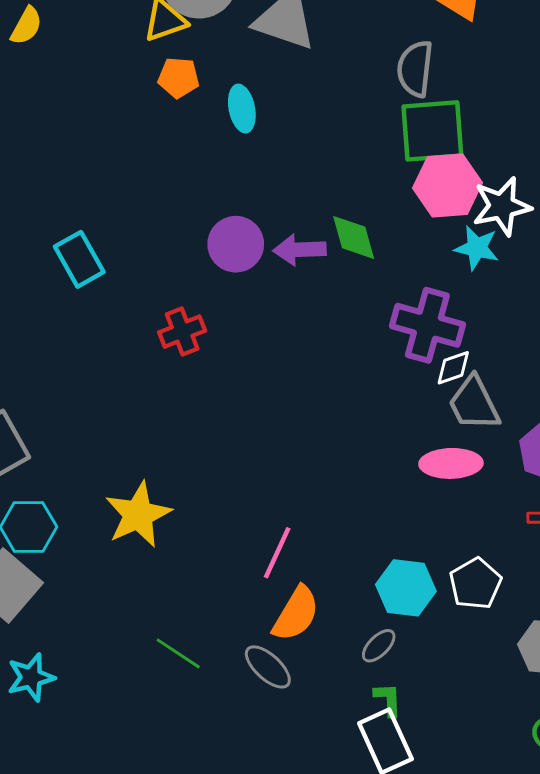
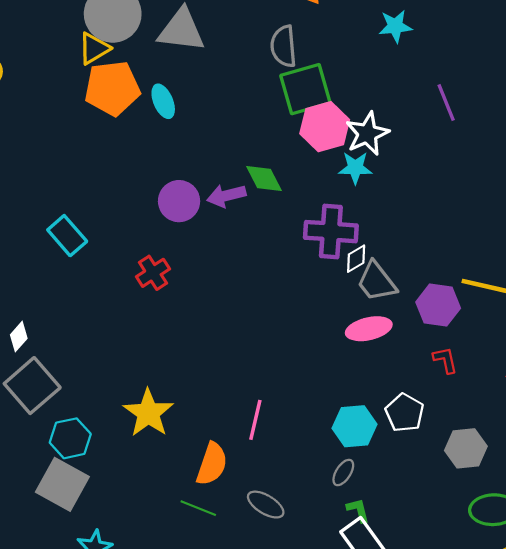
orange pentagon: (178, 78) -> (112, 88), size x1.8
orange semicircle: (296, 614) -> (212, 464), moved

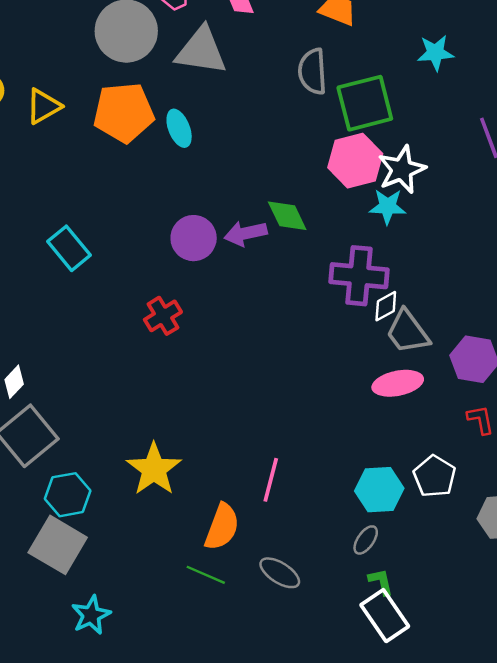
yellow triangle: (94, 48) -> (43, 106), moved
green square: (305, 89) -> (365, 103), moved
cyan rectangle: (67, 236) -> (69, 248), moved

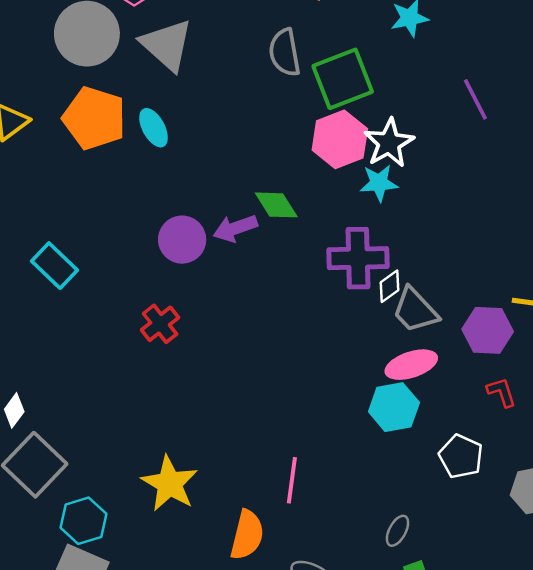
gray triangle: (201, 51) -> (167, 45), turned 40
orange pentagon: (124, 112) -> (94, 118), turned 30
cyan hexagon: (379, 490) -> (394, 407), moved

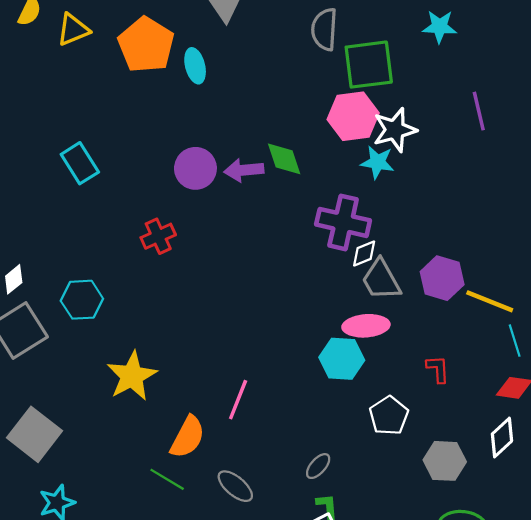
purple hexagon: (488, 330) -> (442, 278), moved
cyan hexagon: (83, 521) -> (82, 300), moved

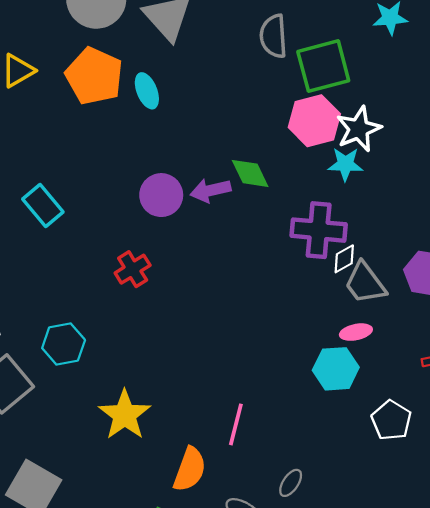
pink ellipse: (366, 326) -> (356, 332), size x0.7
gray ellipse: (318, 466) -> (291, 483), moved

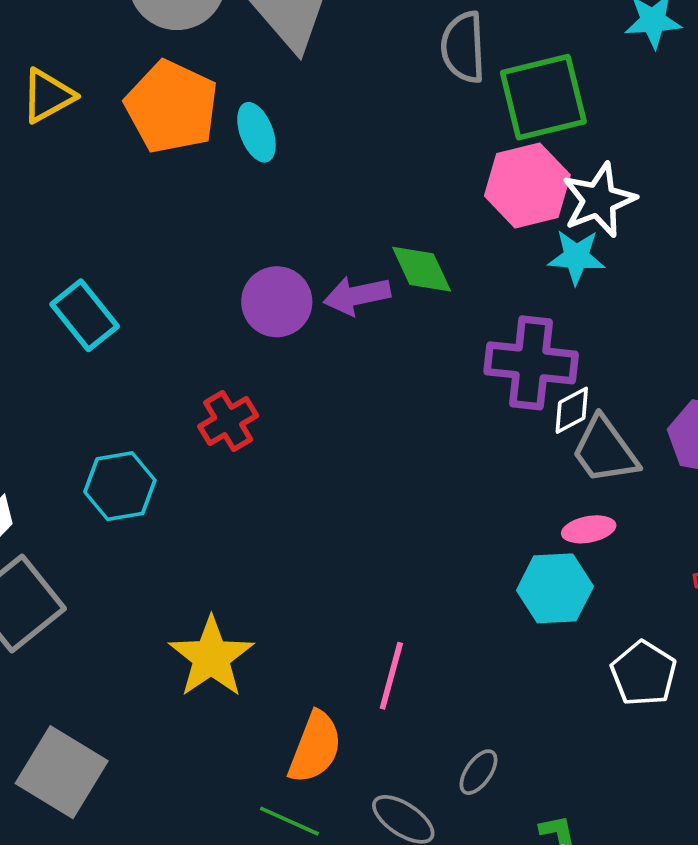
cyan hexagon: (64, 344) -> (120, 486), moved

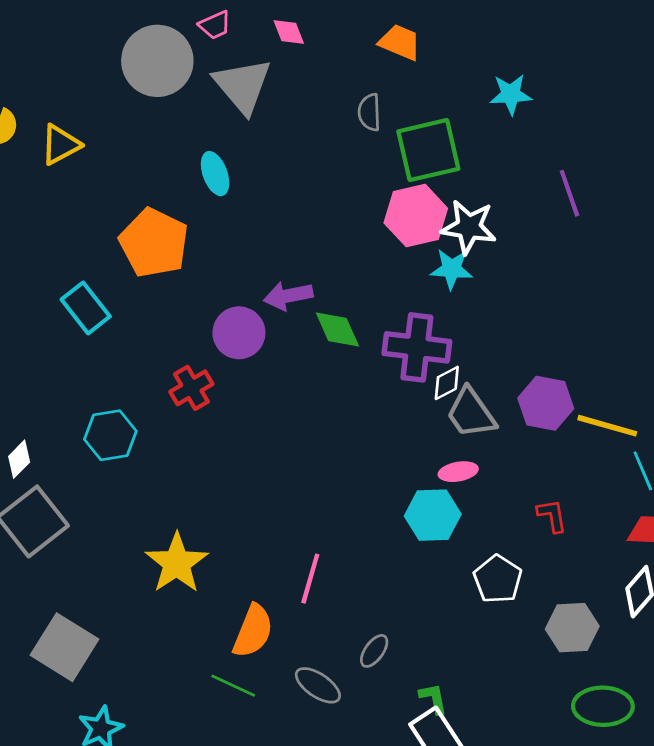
gray semicircle: (463, 47) -> (369, 112), size x0.7
orange pentagon: (172, 107) -> (154, 243), moved
white star: (599, 200) -> (469, 227), turned 30
green diamond: (422, 269) -> (337, 330), moved
purple circle: (277, 302) -> (239, 333), moved

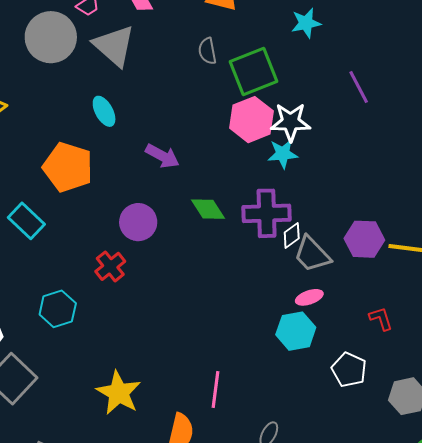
purple arrow: (288, 296) -> (162, 156), moved, turned -132

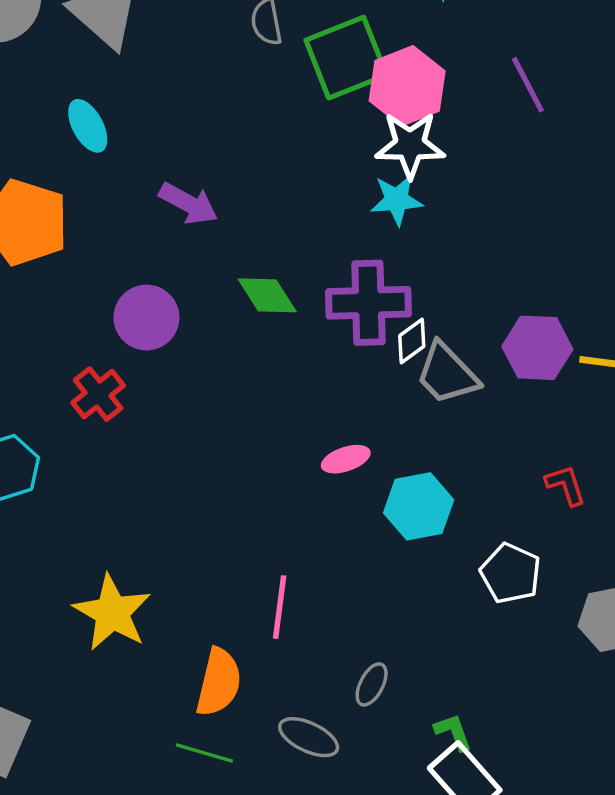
pink hexagon: (252, 120) -> (407, 86), moved
pink ellipse: (309, 297) -> (346, 459), moved

